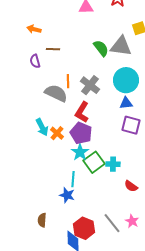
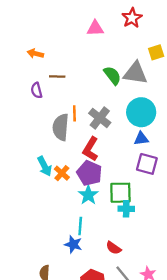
gray semicircle: (56, 93) -> (61, 127), turned -110
green square: (94, 162) -> (120, 193), moved, turned 35
red semicircle: (131, 186) -> (114, 248), moved

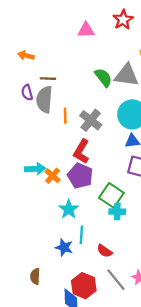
gray semicircle: (61, 127) -> (44, 99), moved
cyan arrow: (45, 166) -> (35, 169), turned -66
green square: (120, 193) -> (111, 195), turned 35
cyan star: (88, 195) -> (69, 209), moved
cyan line: (80, 226) -> (81, 235), moved

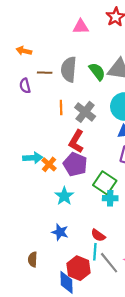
gray semicircle: (44, 99) -> (69, 69), moved
cyan line: (81, 235) -> (95, 252), moved

